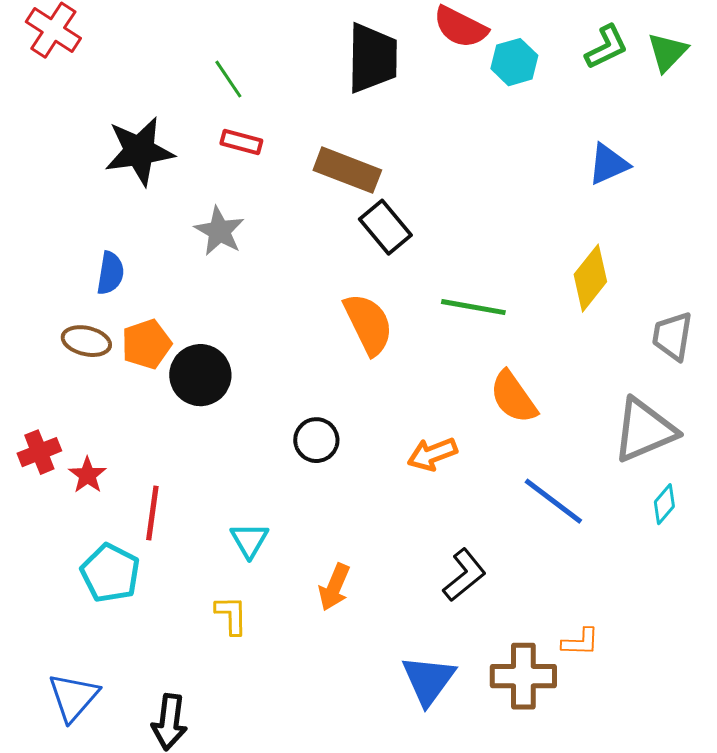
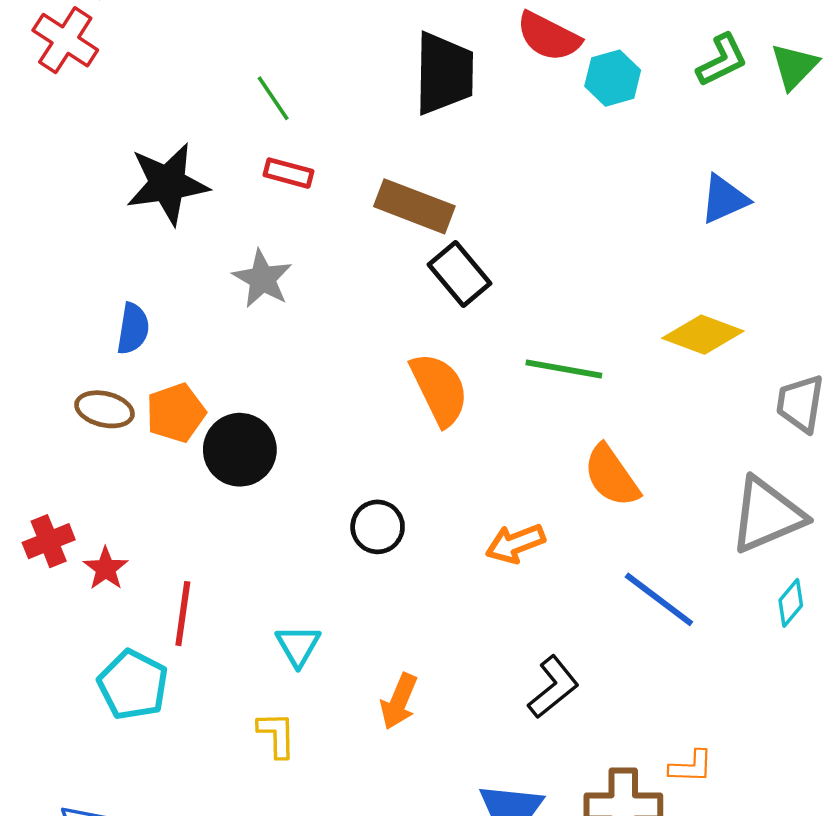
yellow diamond: (590, 278) -> (703, 335), turned 72

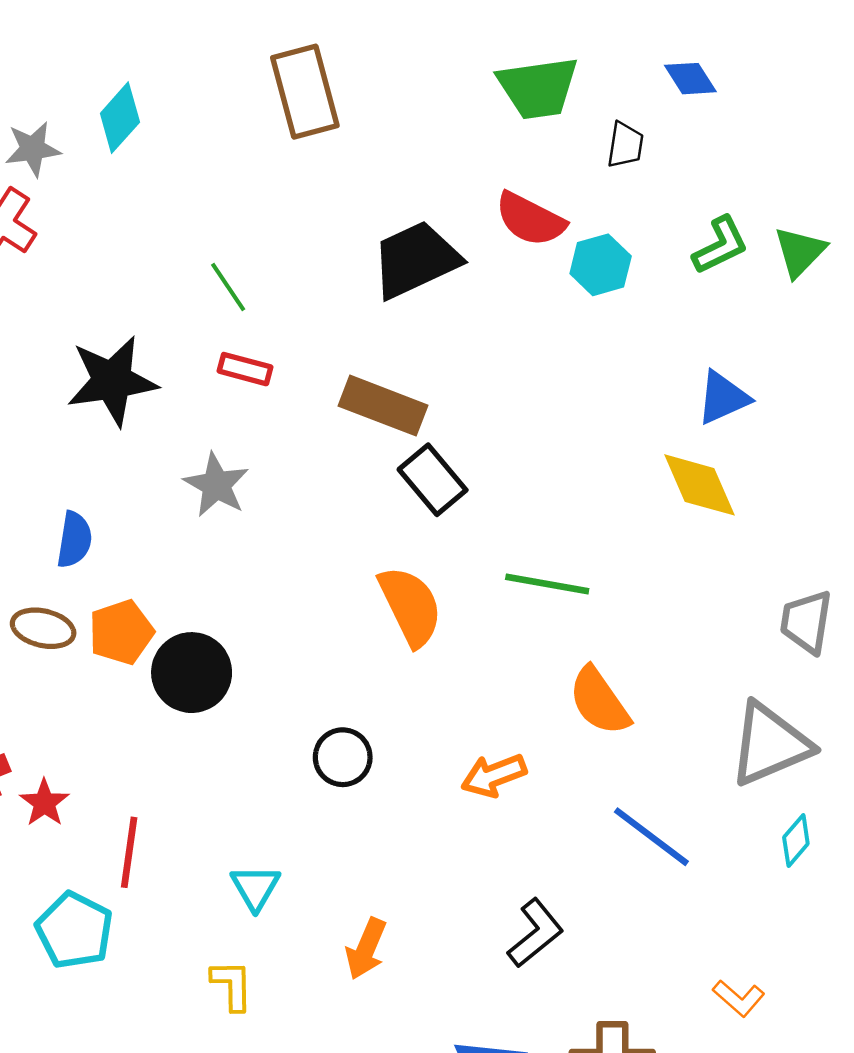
black trapezoid: (444, 73) -> (416, 260), turned -116
yellow diamond: (703, 335) -> (700, 485), moved, turned 46
orange L-shape: (691, 767) -> (739, 998), moved, turned 39

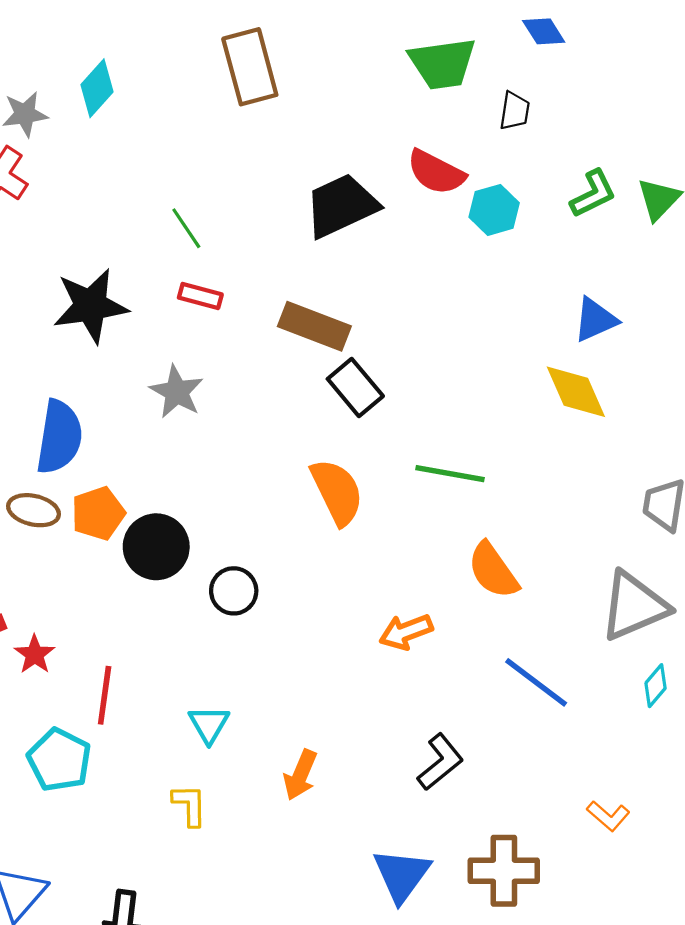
blue diamond: (690, 79) -> (544, 31), moved
blue semicircle: (74, 540) -> (59, 437), size x1.6
black circle: (343, 757) -> (234, 591), moved

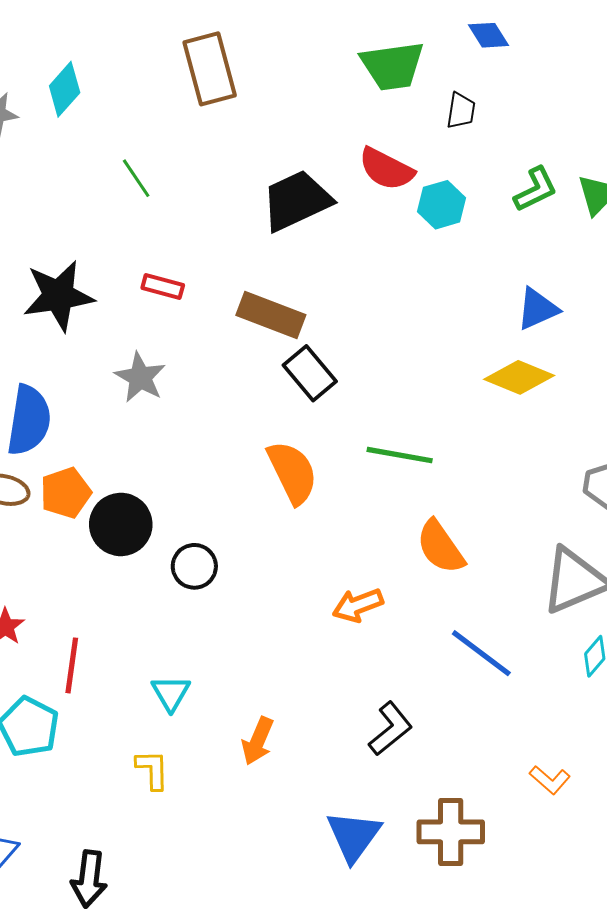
green line: (186, 228) -> (136, 178), moved
yellow diamond: (576, 392) -> (519, 377), turned -44

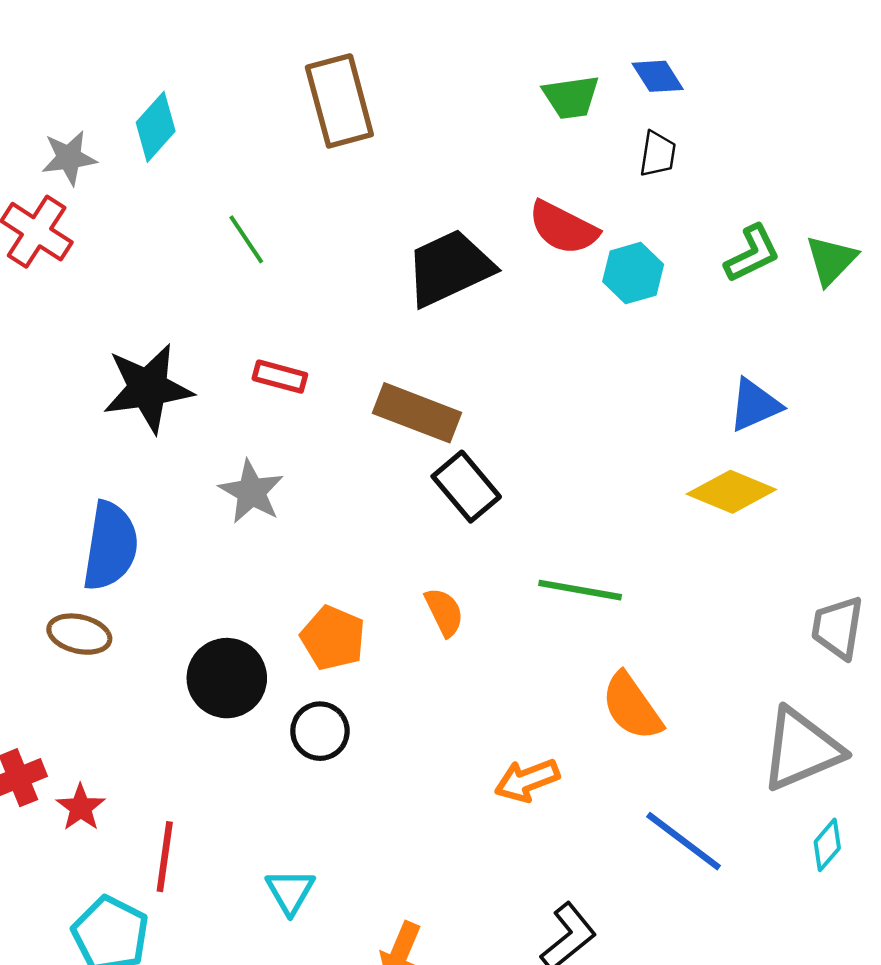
blue diamond: (489, 35) -> (658, 76), moved
green trapezoid: (392, 66) -> (571, 97), size x0.7
orange semicircle: (292, 472) -> (444, 612), size x0.6
orange pentagon: (66, 493) -> (333, 638), moved, turned -30

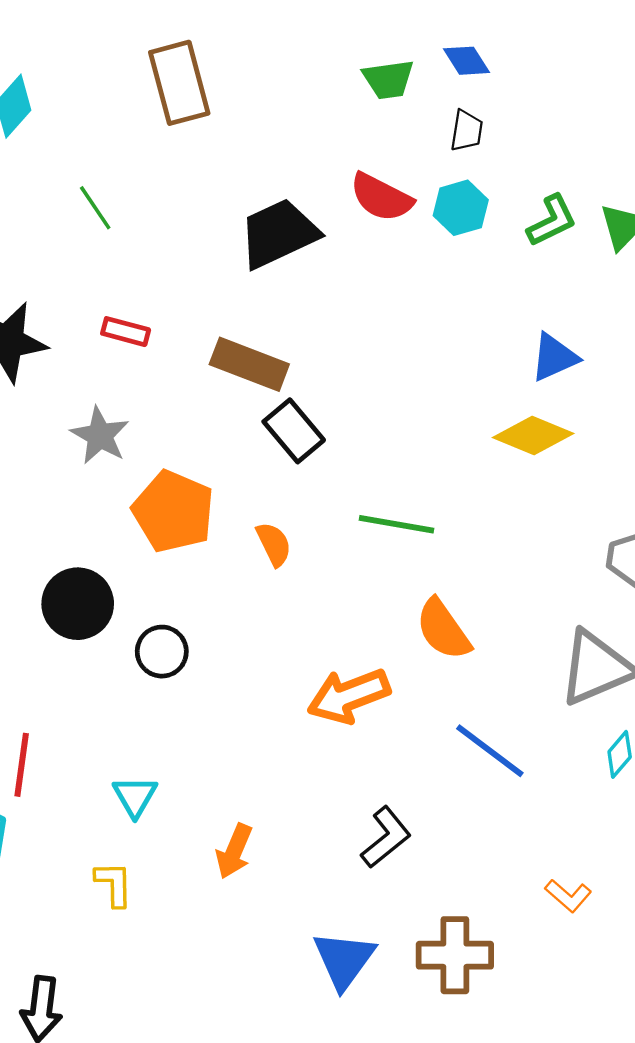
cyan hexagon: (633, 273) -> (461, 208), moved
orange pentagon: (333, 638) -> (173, 511), moved, size x1.4
orange arrow: (527, 780) -> (349, 696), size x1.4

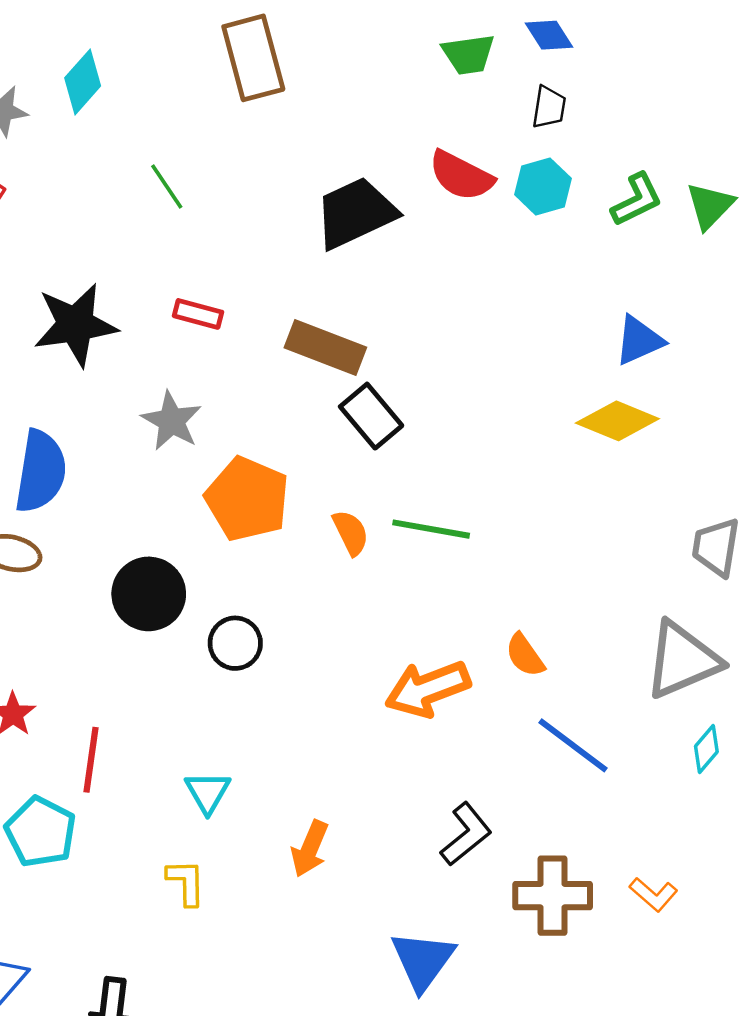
green line: (396, 524) -> (431, 529), moved
orange semicircle: (443, 629) -> (525, 655), moved, size x0.7
brown cross: (455, 955) -> (553, 896), moved

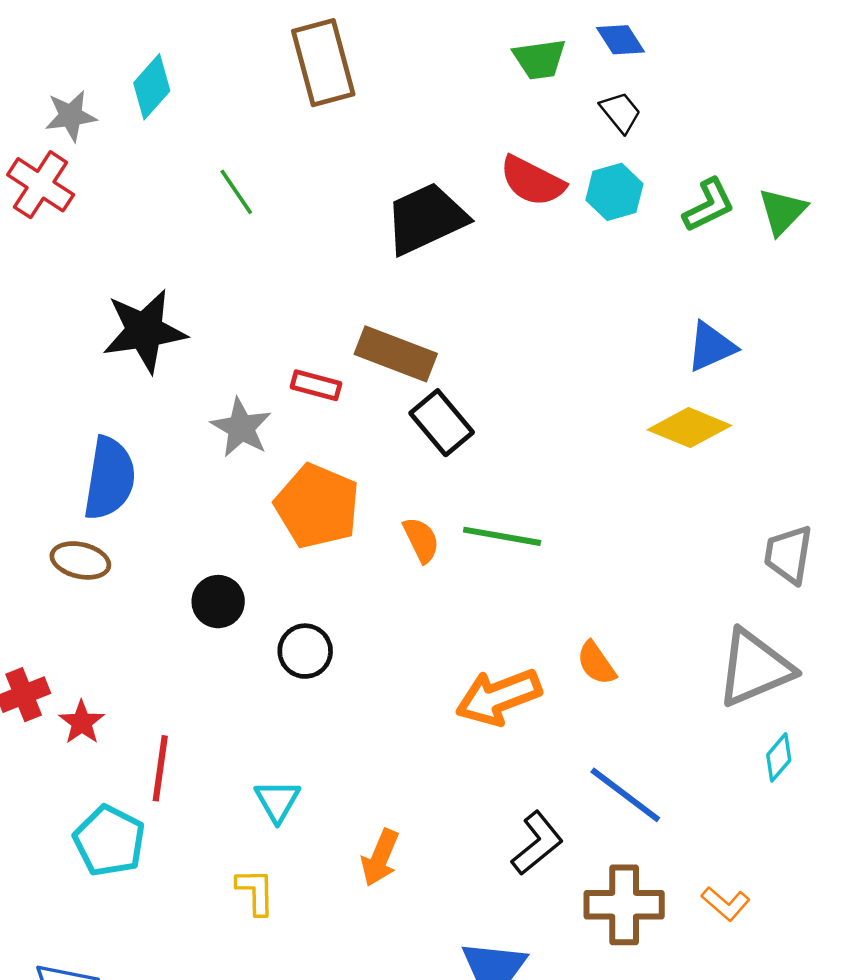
black trapezoid: (549, 107) -> (621, 112), turned -48
red rectangle: (198, 314) -> (316, 385), moved
black circle: (149, 594) -> (218, 602), size x0.7
blue line: (573, 745) -> (625, 795), moved

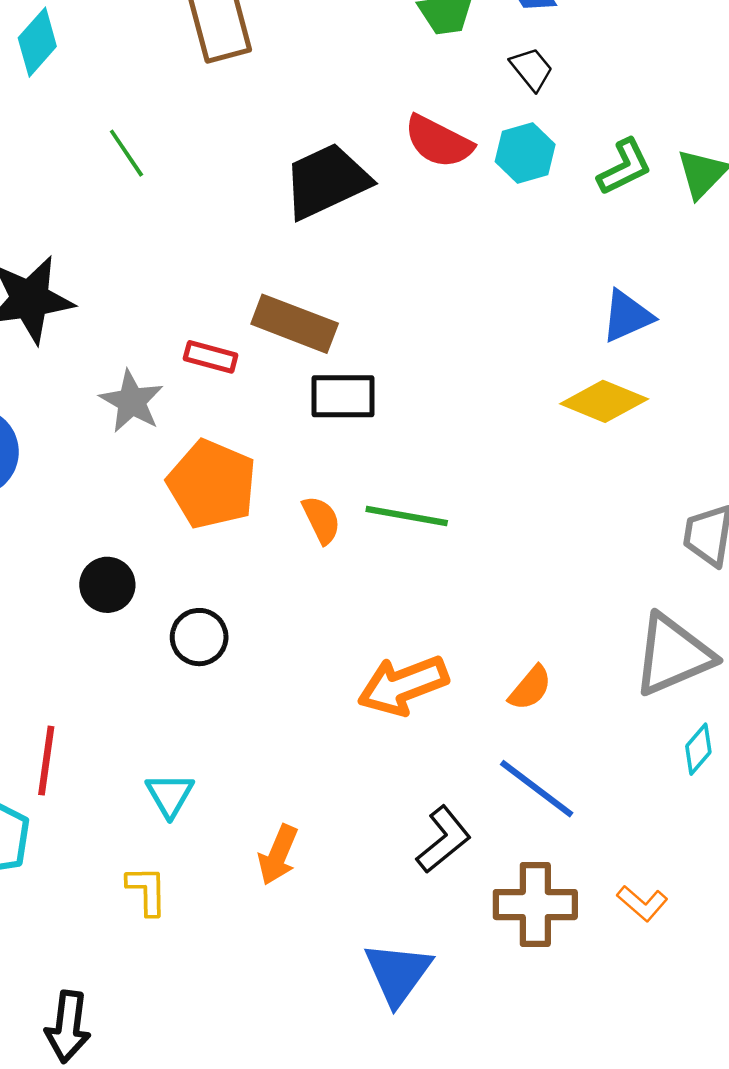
black rectangle: (442, 423) -> (343, 396), turned -50
orange semicircle: (596, 663) -> (530, 688), moved, turned -105

